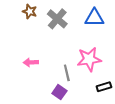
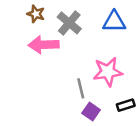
pink arrow: (31, 62) -> (44, 45), moved, size x1.6
purple square: (59, 92) -> (91, 112), moved

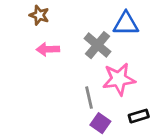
gray cross: (69, 23) -> (98, 45), moved
pink arrow: (44, 45) -> (48, 49), size x0.7

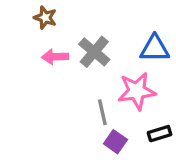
blue triangle: (126, 24) -> (155, 49), moved
gray cross: (98, 45) -> (94, 52), moved

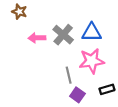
brown star: (45, 18) -> (19, 12), moved
blue triangle: (155, 49) -> (92, 32), moved

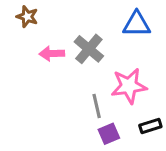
blue triangle: (92, 32) -> (137, 24), moved
purple square: (77, 95) -> (109, 134), turned 32

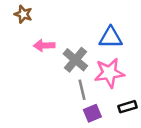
blue triangle: (137, 24) -> (111, 38), moved
gray cross: (89, 49) -> (75, 60), moved

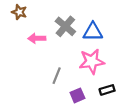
gray cross: (75, 60) -> (65, 26), moved
gray line: (82, 90) -> (57, 76), moved, turned 35

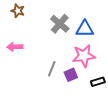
pink arrow: (37, 38) -> (15, 47), moved
purple square: (77, 95) -> (71, 75), moved

